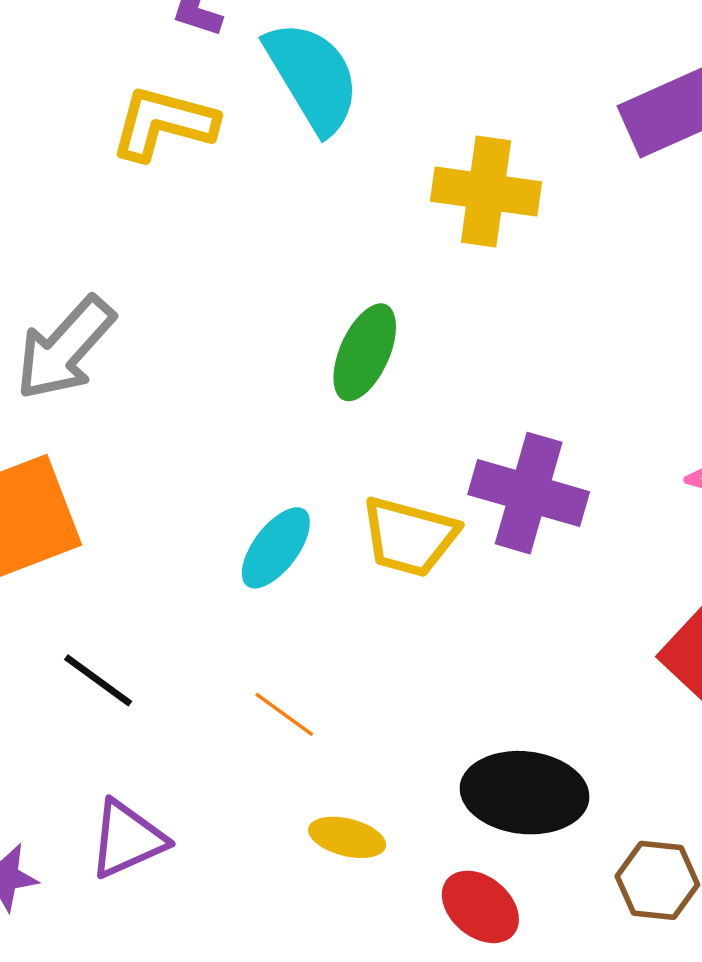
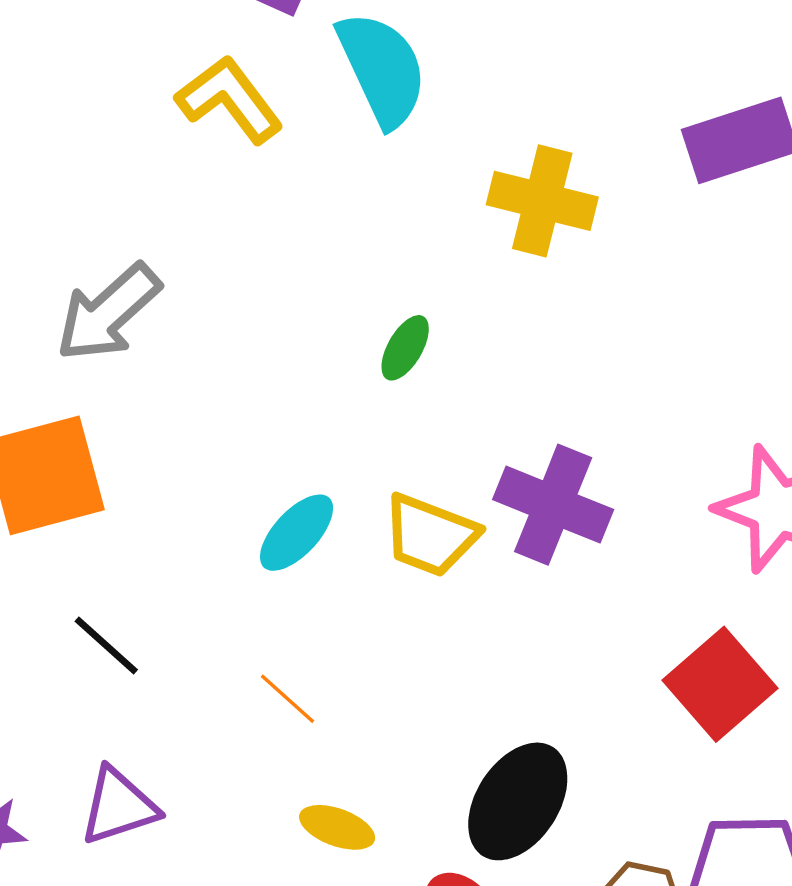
yellow L-shape: (164, 123) -> (229, 99), turned 32
green ellipse: (365, 352) -> (405, 348), size x0.7
black ellipse: (525, 793) -> (518, 801), turned -69

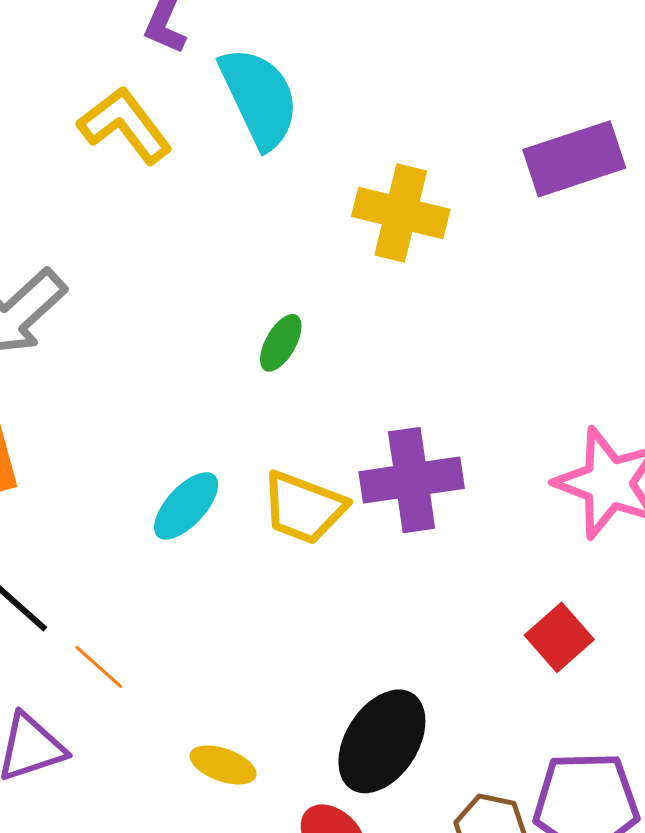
purple cross: (553, 505) -> (412, 480), turned -30
red square: (720, 684) -> (559, 637), size x0.7
orange line: (288, 699) -> (99, 667), moved

